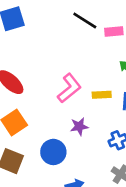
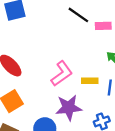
purple star: (79, 126) -> (69, 108), size x1.6

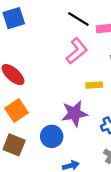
pink L-shape: (62, 74) -> (77, 51), moved

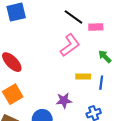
purple star: (74, 113) -> (64, 100), size x0.7

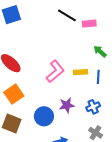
pink L-shape: (70, 45) -> (55, 71), moved
purple star: (64, 100) -> (67, 105), moved

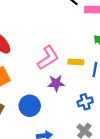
purple star: (67, 105) -> (56, 83), moved

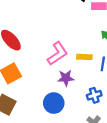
blue circle: (30, 106) -> (54, 103), moved

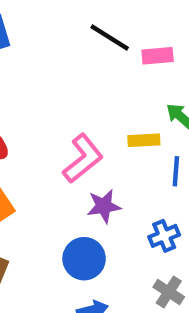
yellow rectangle: (84, 57) -> (144, 140), moved

